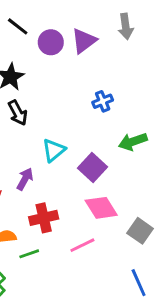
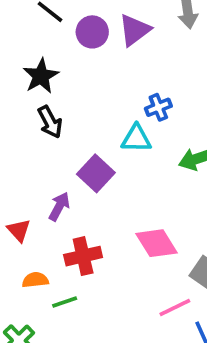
cyan triangle: (54, 150) -> (136, 138), moved, turned 40
purple square: (93, 167) -> (96, 173), moved
pink line: (82, 245) -> (175, 307), moved

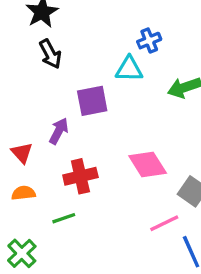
purple square: (96, 173) -> (92, 101), turned 36
orange semicircle: (35, 280) -> (23, 193), moved

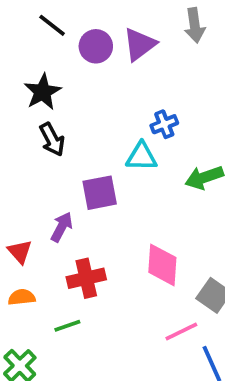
pink diamond: (148, 165) -> (162, 265), turned 36

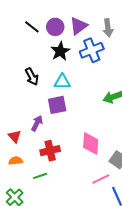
black line: (52, 25) -> (32, 27), moved
gray arrow: (195, 25) -> (108, 28), moved
black star: (43, 92) -> (60, 51), moved
blue cross: (164, 124) -> (92, 50), moved, size x1.6
cyan triangle: (141, 157) -> (62, 82), moved

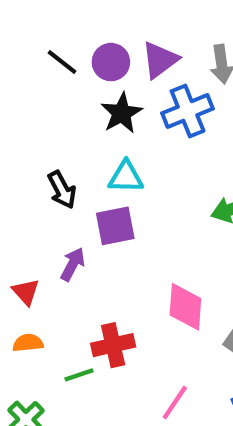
black arrow: (32, 77) -> (62, 190), moved
red cross: (50, 151) -> (113, 345), moved
pink line: (101, 179) -> (175, 403), moved, turned -30

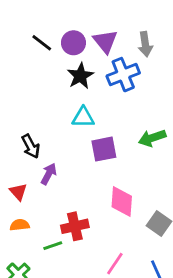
purple triangle: (160, 60) -> (105, 41), turned -32
black arrow: (62, 190) -> (31, 146), moved
purple square: (115, 226) -> (104, 149), moved

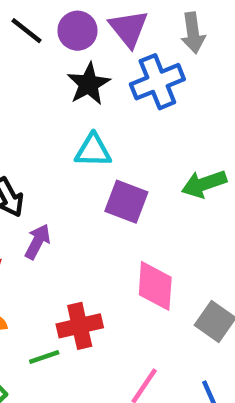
purple square: (104, 149) -> (126, 202), turned 32

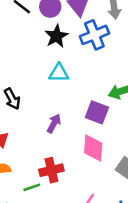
purple square: (126, 202) -> (97, 112), moved
purple arrow: (38, 242) -> (54, 123), moved

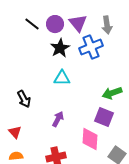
purple square: (97, 112) -> (104, 117), moved

